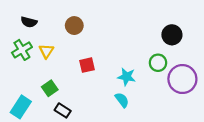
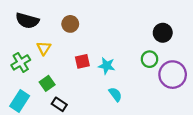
black semicircle: (29, 22) -> (27, 21), size x1.5
green cross: (22, 50) -> (21, 62), moved
cyan star: (127, 77) -> (107, 66), moved

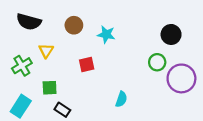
cyan star: (107, 66) -> (106, 34), moved
green square: (47, 83) -> (50, 88), turned 32
cyan semicircle: (115, 94) -> (121, 99), turned 56

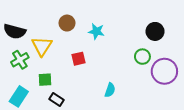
black semicircle: (29, 22) -> (15, 31), moved
yellow triangle: (46, 51) -> (42, 46), size x1.5

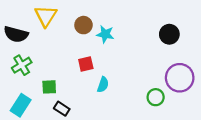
brown circle: (67, 23) -> (83, 25), moved
yellow triangle: (42, 46) -> (46, 16), moved
green circle: (142, 57) -> (156, 97), moved
cyan semicircle: (110, 90) -> (103, 85), moved

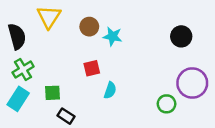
black semicircle: (16, 34) -> (17, 36), turned -120
cyan rectangle: (21, 105) -> (18, 99), moved

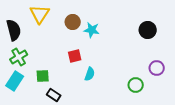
purple circle: (192, 83) -> (157, 68), size x0.6

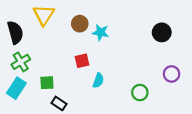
green circle: (136, 85) -> (140, 93), moved

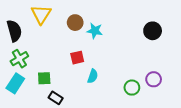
purple circle: (172, 74) -> (154, 79), moved

